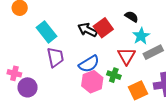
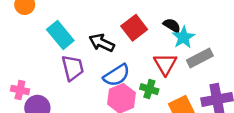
black semicircle: (132, 17) -> (172, 25), moved
black arrow: (87, 30) -> (102, 43), moved

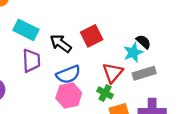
black semicircle: (172, 25) -> (143, 42), moved
cyan rectangle: (60, 35) -> (26, 30), turned -35
green cross: (149, 89) -> (105, 93), moved

